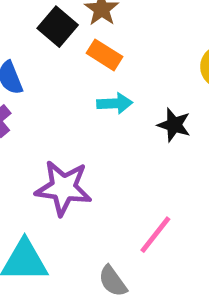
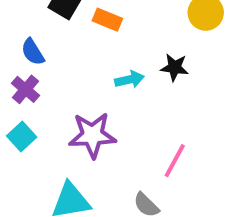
cyan arrow: (115, 103) -> (130, 80), moved

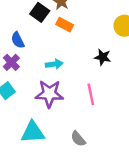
cyan arrow: (130, 80) -> (54, 64), moved
pink line: (175, 161) -> (91, 94), moved, turned -45

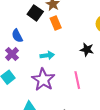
orange rectangle: (65, 25) -> (56, 23), turned 40
purple star: (49, 94) -> (43, 80), turned 30

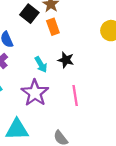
black star: (87, 50) -> (66, 60), moved
cyan arrow: (47, 55) -> (41, 65), turned 64

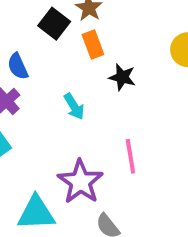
black star: (66, 60) -> (122, 77), moved
purple star: (35, 93) -> (80, 182), moved

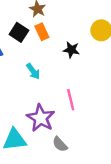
black square: (54, 24) -> (19, 32), moved
black star: (122, 77) -> (71, 50), moved

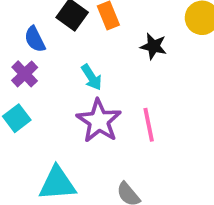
purple star: (41, 118) -> (99, 121), moved

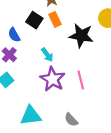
black star: (153, 46) -> (81, 36), size x1.6

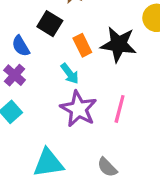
orange rectangle: (55, 19) -> (82, 45), moved
pink line: (81, 80) -> (120, 109), turned 30

